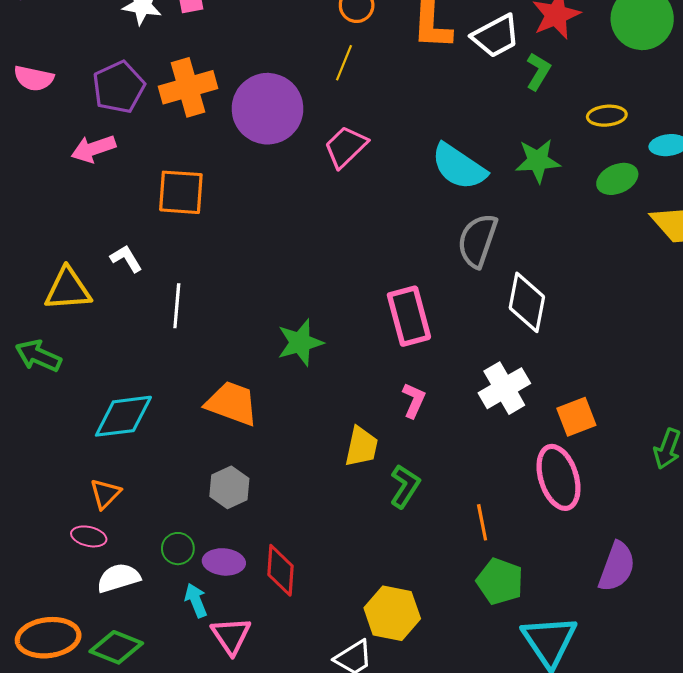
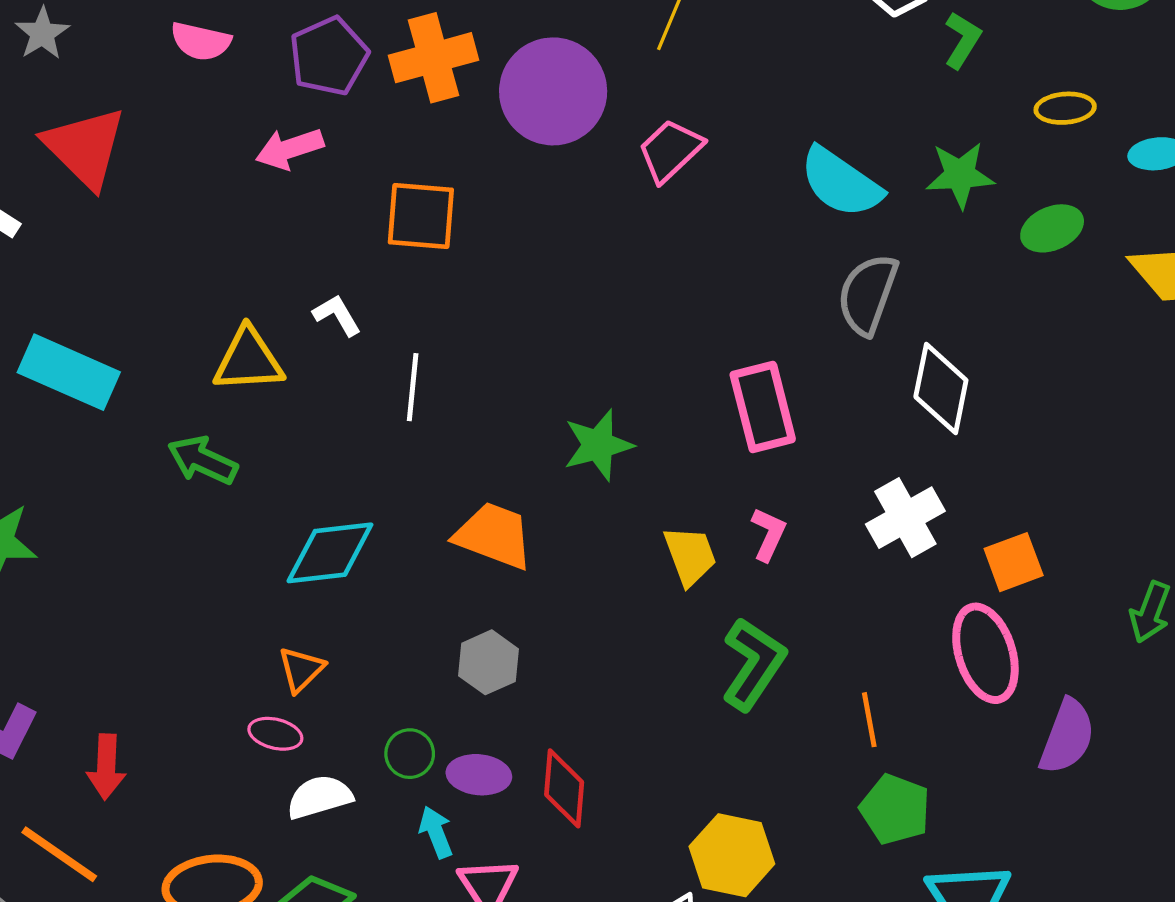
green ellipse: (617, 179) -> (1052, 228), moved
yellow trapezoid: (361, 447) -> (690, 556), moved, turned -33
green L-shape: (405, 486) -> (753, 664), size x1.4
purple semicircle: (617, 567) -> (1067, 737), moved

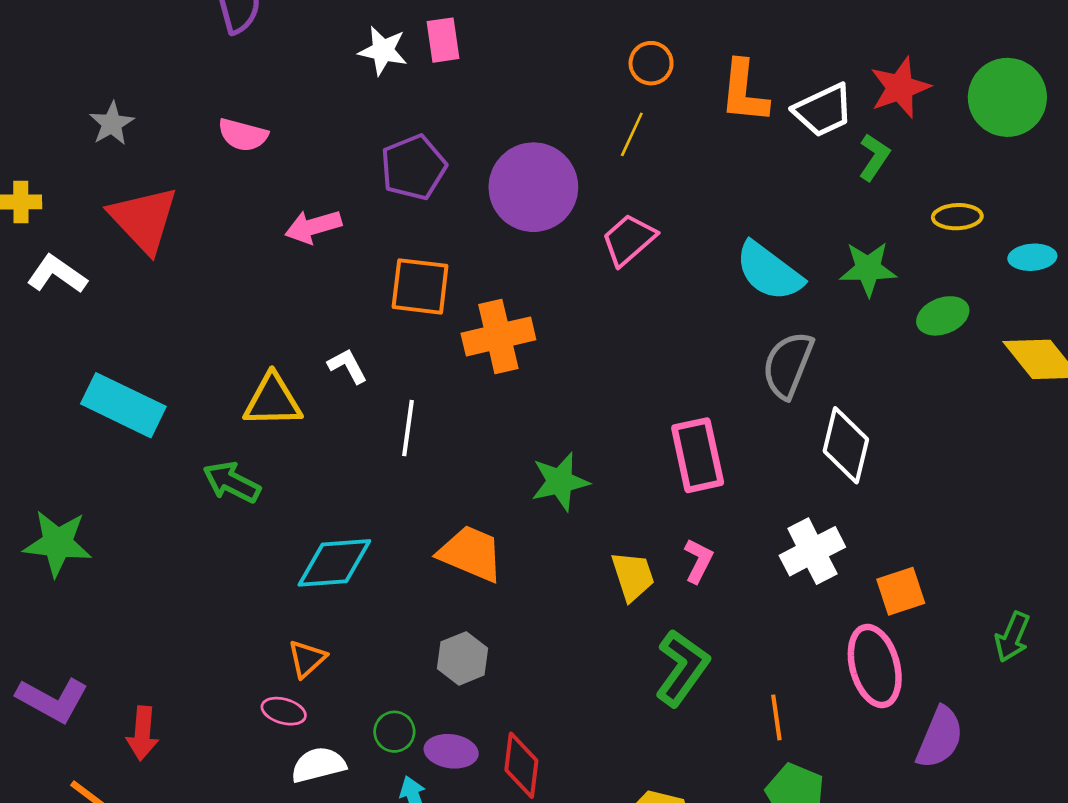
purple pentagon: (329, 56) -> (413, 167), moved
orange cross: (433, 58) -> (498, 336), moved

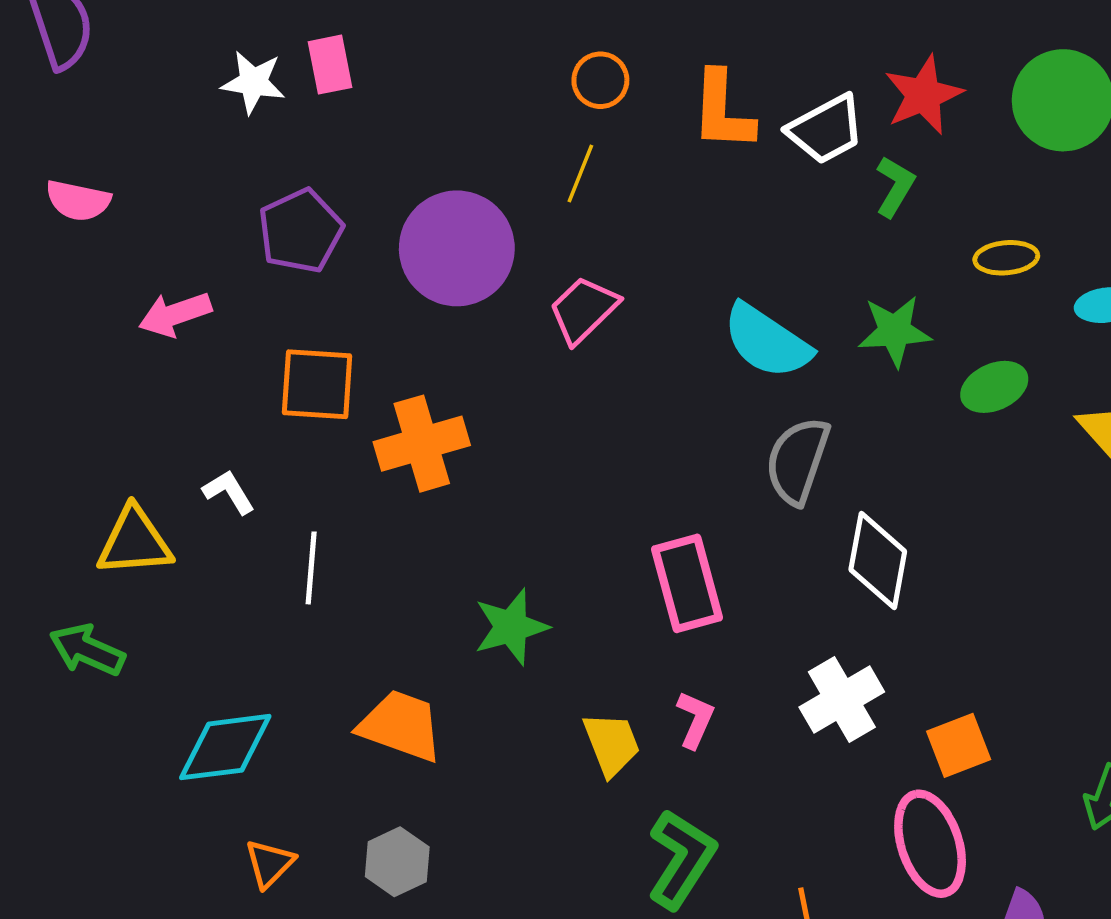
orange triangle: (307, 659) -> (270, 863), moved

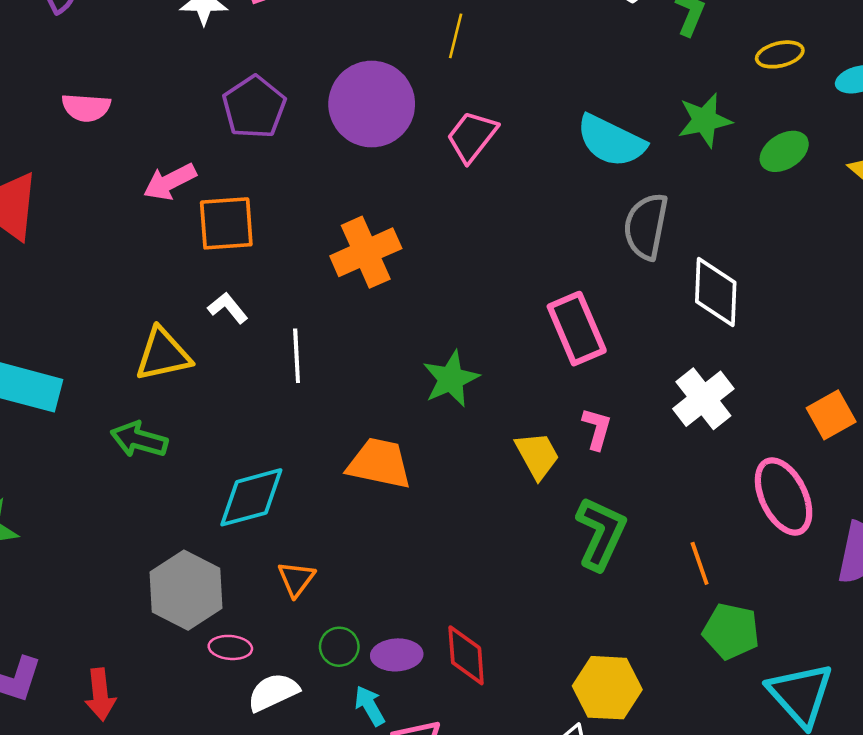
orange square: (317, 384) -> (226, 223), moved
orange square: (959, 745) -> (831, 415), moved
gray hexagon: (397, 862) -> (186, 590), moved, size x1.5

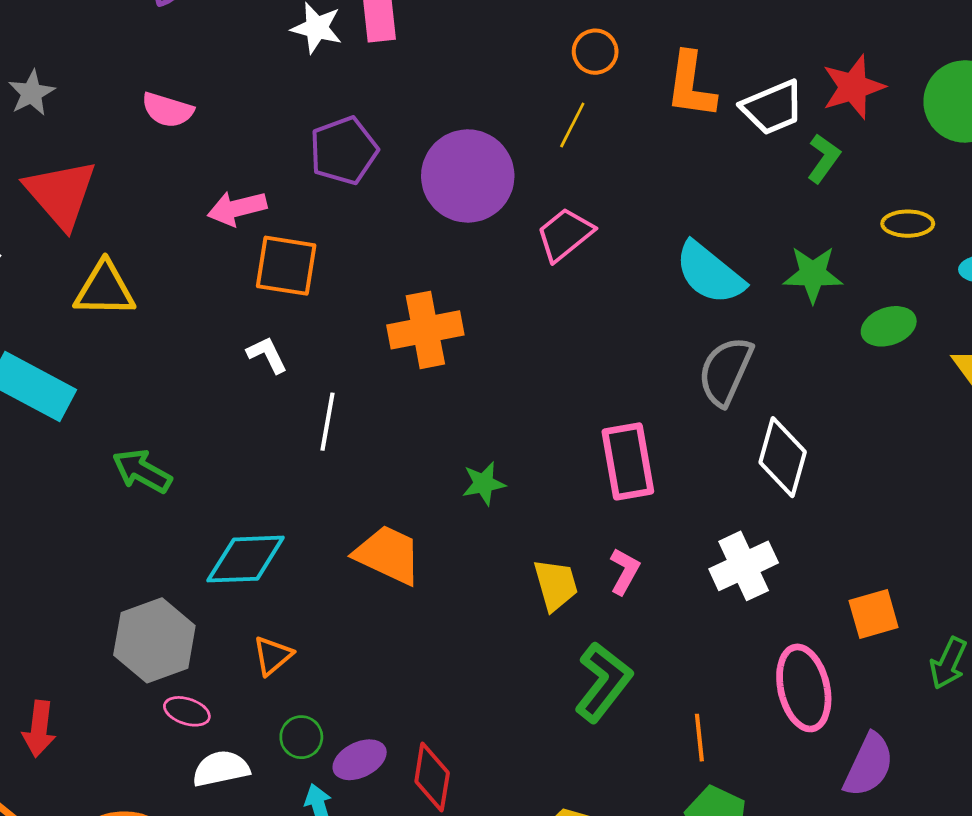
yellow triangle: (163, 354) -> (105, 289), moved
green star: (451, 379) -> (484, 483), size x0.7
purple ellipse: (397, 655) -> (360, 760), turned -36

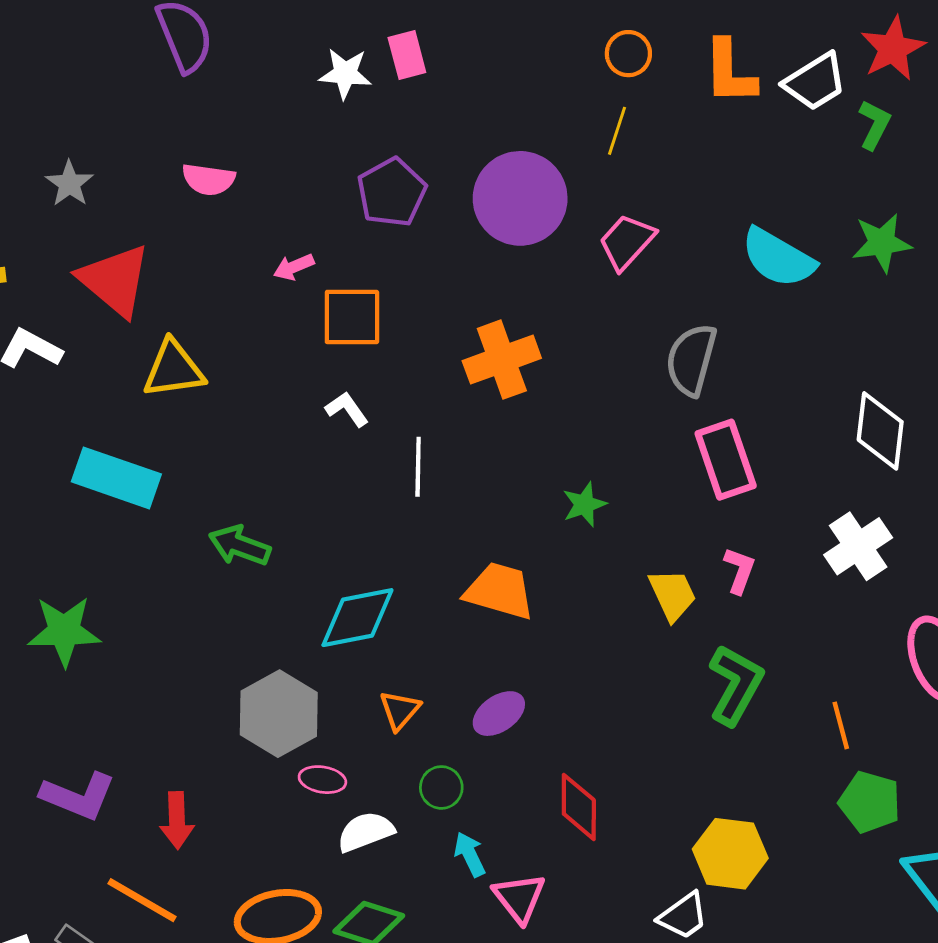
pink arrow: (237, 208) -> (294, 267), size x0.7
gray semicircle: (726, 371) -> (691, 360), moved
purple ellipse: (360, 760) -> (499, 714), moved

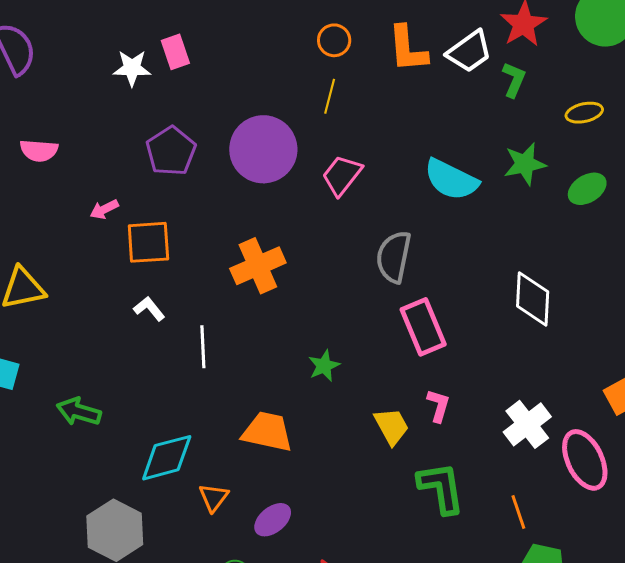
white cross: (858, 546) -> (527, 424), moved
green L-shape: (736, 685) -> (441, 488), turned -34
orange triangle: (400, 710) -> (214, 497), moved

